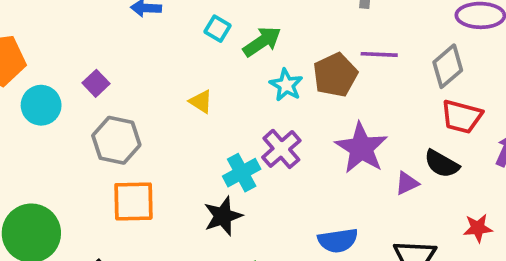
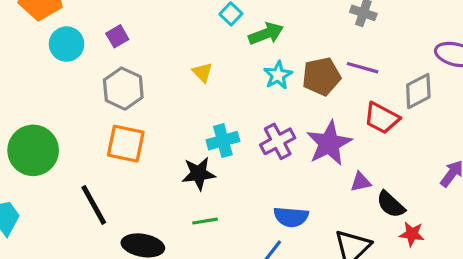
red trapezoid: (462, 117) -> (382, 118), moved
purple cross: (281, 149) -> (278, 141), moved
black semicircle: (442, 164) -> (391, 204), moved

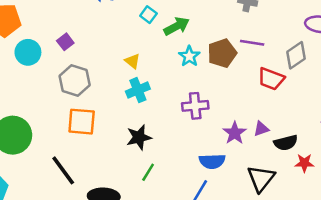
cyan cross: (223, 141) -> (138, 90), moved
purple cross: (278, 141) -> (195, 106), turned 30
purple star: (329, 143) -> (235, 133), moved, size x0.7
black semicircle: (391, 204) -> (286, 143), turned -50
green line: (205, 221) -> (148, 172), turned -42

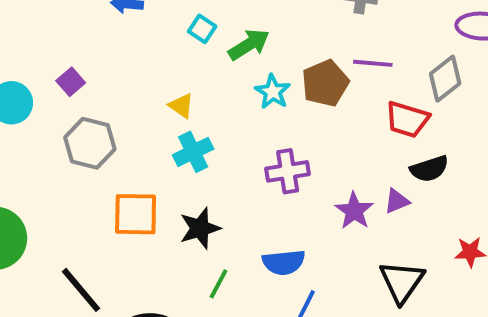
orange square: (82, 122) -> (136, 214), moved
black semicircle: (286, 143) -> (429, 169), moved
blue semicircle: (212, 161) -> (284, 262), moved

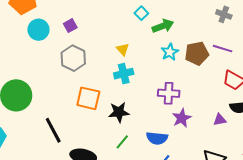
purple star: (354, 211) -> (182, 118), moved

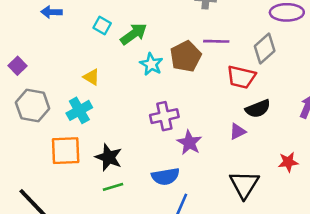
cyan cross: (124, 74) -> (79, 110), moved
black star: (119, 112) -> (109, 157), turned -30
green line: (122, 142) -> (113, 187), moved, turned 49

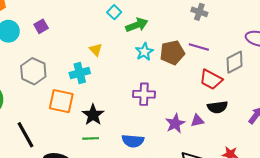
gray hexagon: (33, 106) -> (33, 71), moved
purple star: (189, 143) -> (175, 123), moved

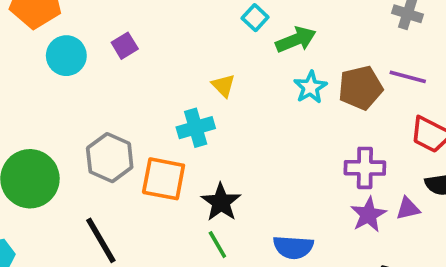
gray hexagon: (33, 71) -> (110, 158), moved
purple cross: (144, 94) -> (365, 168), moved
green line: (91, 138) -> (217, 245), turned 63

